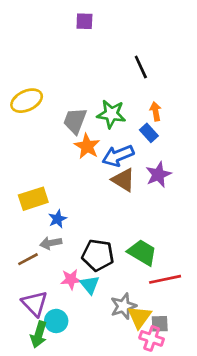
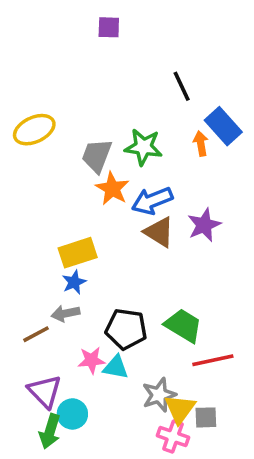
blue rectangle: (149, 133) -> (223, 126), moved, size x1.5
yellow rectangle: (33, 199) -> (78, 253), moved
cyan triangle: (90, 285) -> (116, 367), turned -40
pink cross: (152, 338) -> (173, 437), moved

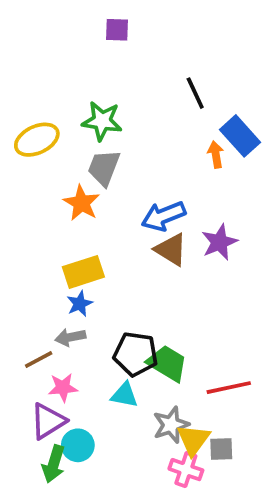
green star: (143, 147) -> (102, 121), moved
orange star: (112, 189) -> (82, 203), moved
green trapezoid: (183, 326) -> (167, 363), moved
pink star: (91, 360) -> (63, 388), moved
purple triangle: (45, 391) -> (48, 421), turned 42

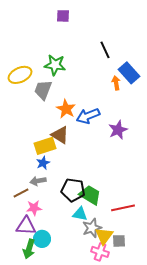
gray trapezoid: (104, 168) -> (43, 90), moved
orange star: (82, 203) -> (66, 109), moved
brown triangle: (171, 250) -> (60, 135), moved
cyan triangle: (124, 395) -> (80, 214), moved
purple triangle: (48, 421) -> (26, 226), turned 35

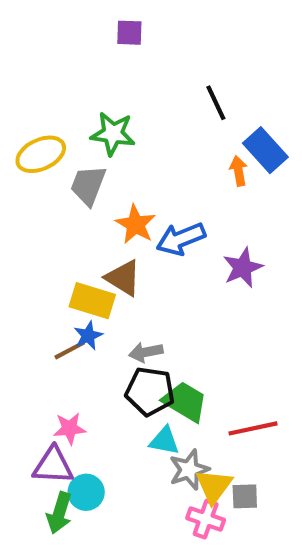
yellow rectangle: (45, 146) -> (92, 301), turned 35
gray arrow: (38, 181) -> (146, 352), moved
brown line: (21, 193) -> (70, 350), moved

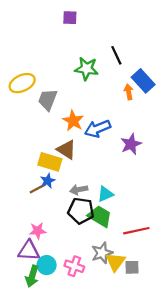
green star: (113, 134) -> (86, 69), moved
cyan triangle: (164, 441) -> (105, 194), moved, turned -35
pink cross: (206, 519) -> (74, 266), moved

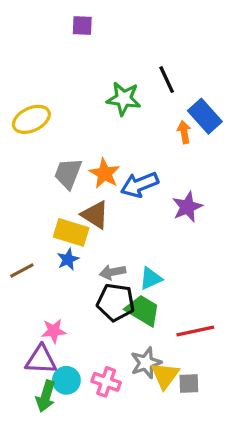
purple square: (70, 18) -> (82, 25), moved
gray trapezoid: (48, 100) -> (68, 173), moved
brown line: (38, 189) -> (22, 271), moved

